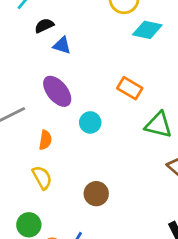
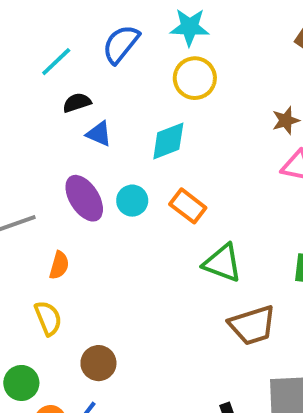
cyan diamond: (147, 30) -> (168, 141), moved, turned -40
cyan circle: (90, 122) -> (132, 201), moved
brown circle: (96, 194) -> (98, 363), moved

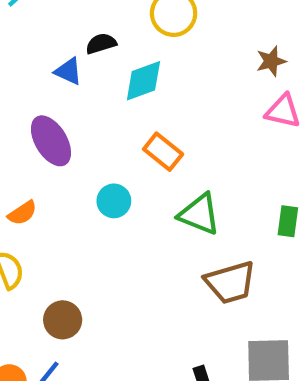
black semicircle: (77, 103) -> (101, 44), moved
cyan circle: (132, 201) -> (114, 201), moved
orange semicircle: (59, 265) -> (22, 213), turned 40

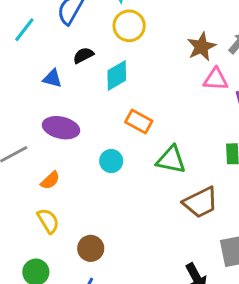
brown star: (271, 61) -> (201, 47), size x1.4
blue triangle: (68, 71) -> (52, 78), moved
purple ellipse: (51, 141) -> (61, 128), turned -36

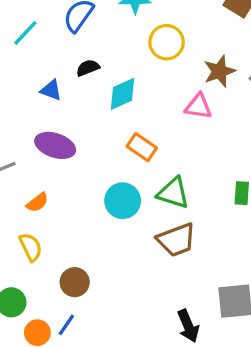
yellow circle: (129, 26) -> (167, 42), moved
pink triangle: (216, 79) -> (198, 106), moved
cyan circle: (111, 161) -> (123, 201), moved, size x1.4
brown trapezoid: (201, 202) -> (176, 240), moved

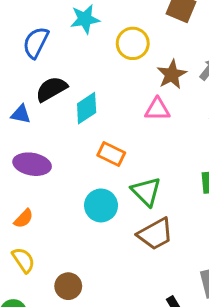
yellow circle: (167, 42) -> (133, 43), moved
black semicircle: (88, 68) -> (51, 89), size x1.5
green triangle: (173, 193) -> (146, 192), turned 36

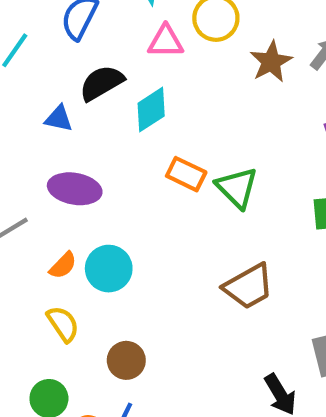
pink triangle: (157, 109) -> (166, 41), moved
green triangle: (146, 192) -> (237, 188), moved
cyan circle: (101, 205) -> (109, 269), moved

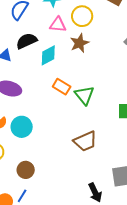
brown star: (271, 62) -> (80, 43), moved

